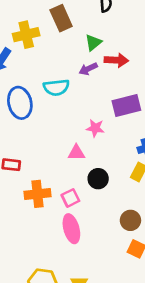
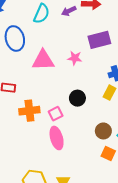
cyan semicircle: (56, 87) -> (41, 14), moved, turned -60
pink triangle: (76, 153) -> (43, 60), moved, size x1.6

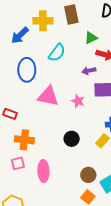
purple arrow: (69, 11) -> (89, 71), moved
pink square: (56, 114) -> (18, 163), moved

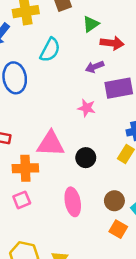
pink triangle: (48, 96) -> (51, 144), moved
pink ellipse: (43, 171) -> (73, 202), moved

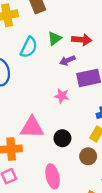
green triangle: (91, 24) -> (55, 39), moved
brown circle: (114, 201) -> (88, 156), moved

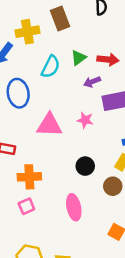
pink triangle: (32, 127) -> (49, 125), moved

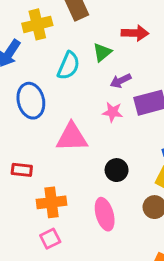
red arrow: (108, 60) -> (135, 33), moved
pink star: (85, 120) -> (113, 112), moved
black circle: (85, 166) -> (117, 170), moved
pink ellipse: (74, 207) -> (105, 214), moved

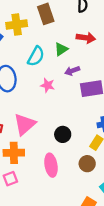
pink star: (113, 112) -> (48, 85), moved
pink triangle: (72, 137) -> (25, 124), moved, turned -45

